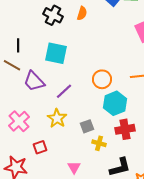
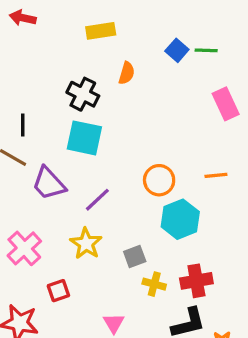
black cross: (53, 15) -> (83, 94), moved
red cross: (125, 129) -> (196, 281), moved

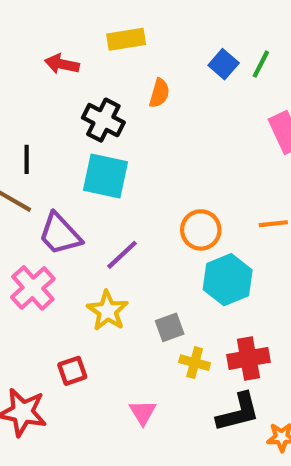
red arrow: (23, 18) -> (62, 64), moved
green line: (206, 50) -> (261, 64), turned -65
pink cross: (24, 248) -> (33, 288), moved

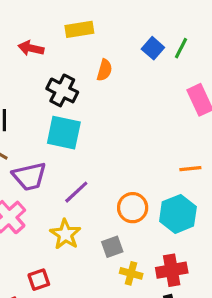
orange circle: (201, 230) -> (133, 208), moved
purple trapezoid: (60, 234) -> (29, 176), turned -60
cyan hexagon: (228, 280) -> (178, 214), moved

